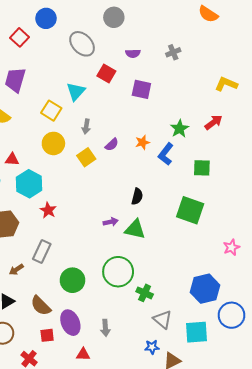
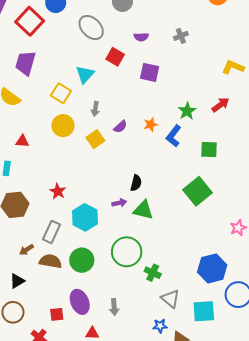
red square: (20, 37) -> (30, 21), size x1.5
cyan hexagon: (29, 184) -> (85, 217), moved
black semicircle: (137, 196) -> (136, 183), moved
green square: (190, 210) -> (198, 191), turned 32
brown semicircle: (41, 306) -> (50, 261), moved, turned 145

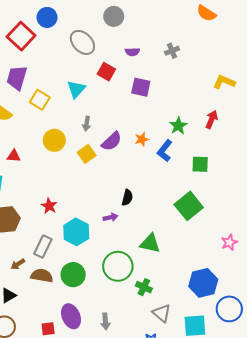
yellow square: (61, 93) -> (40, 100), moved
red arrow: (221, 105) -> (212, 119), turned -30
purple semicircle: (120, 127) -> (112, 141), size x1.5
green triangle: (143, 210) -> (150, 243), moved

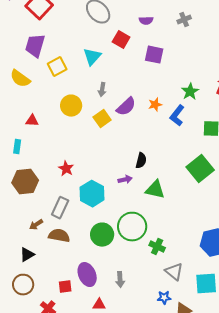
yellow square: (40, 100) -> (57, 67), turned 30
green triangle: (150, 243) -> (155, 190), moved
green circle: (73, 275) -> (102, 235), moved

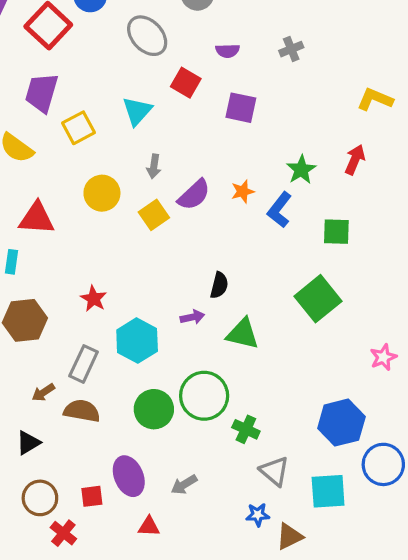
red triangle: (32, 121) -> (37, 218), size x1.6
gray arrow: (120, 280) -> (184, 485), turned 63
brown circle: (23, 285) -> (40, 498), moved

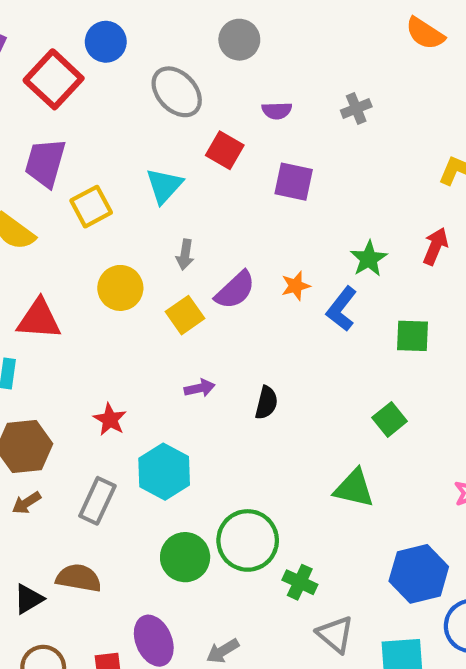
green square: (318, 299) -> (390, 419), size x0.6
purple arrow: (192, 317) -> (200, 388), moved
green triangle: (243, 334) -> (354, 488), moved
brown arrow: (43, 392) -> (26, 503), moved
brown semicircle: (82, 411) -> (79, 578), moved

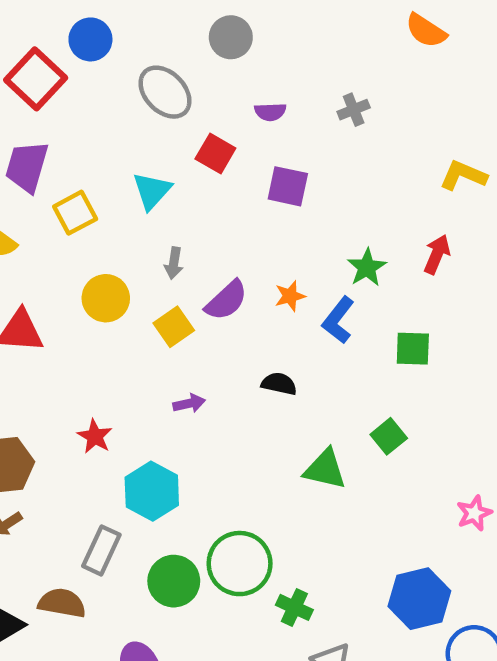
black semicircle: (266, 403) -> (279, 384), moved, turned -92
green triangle: (354, 488) -> (325, 469), moved
gray rectangle: (97, 501) -> (101, 550), moved

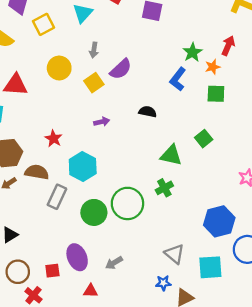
orange star: (290, 296) -> (213, 67), moved
brown semicircle: (62, 603) -> (37, 172), moved
green cross: (294, 607) -> (164, 188), moved, turned 36

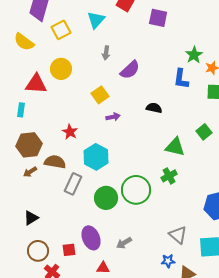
yellow circle: (59, 68) -> (61, 69), moved
blue L-shape: (178, 79) -> (181, 79), turned -30
yellow square: (94, 83) -> (100, 95), moved

